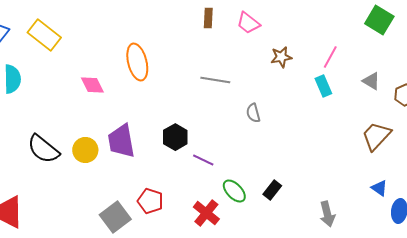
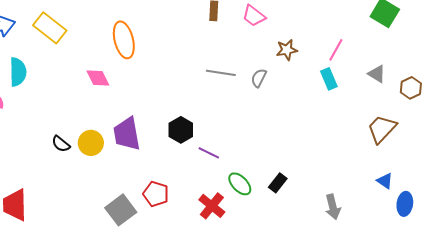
orange ellipse: (137, 62) -> (124, 40), moved
gray semicircle: (253, 113) -> (259, 78), moved, turned 42
black semicircle: (43, 149) -> (61, 144), moved, size x0.6

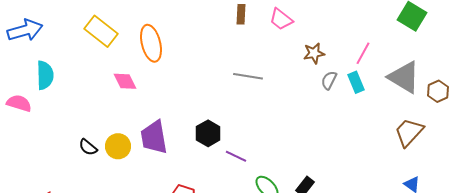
yellow rectangle: (50, 28) -> (101, 31), moved
gray triangle: (377, 74) -> (404, 77), size x1.8
gray semicircle: (259, 78) -> (329, 80), moved

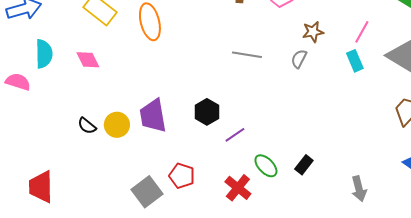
gray semicircle: (329, 80) -> (299, 59), moved
pink diamond: (125, 81) -> (88, 60), moved
purple line: (236, 156) -> (235, 135), turned -60

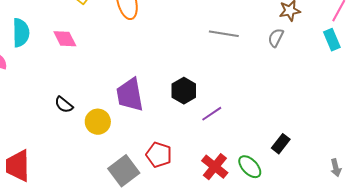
yellow circle: (117, 125) -> (98, 122), moved
green ellipse: (266, 166) -> (250, 167), moved
gray arrow: (359, 189) -> (336, 168), size x0.7

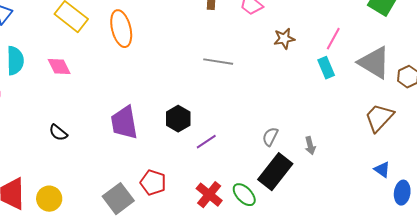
gray semicircle: (276, 38) -> (270, 137), moved
yellow circle: (98, 122) -> (49, 199), moved
black rectangle: (281, 144) -> (275, 172), size x1.8
gray arrow: (336, 168) -> (310, 146), moved

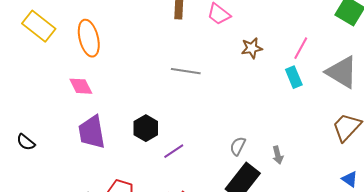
pink diamond: (59, 67) -> (81, 86), moved

